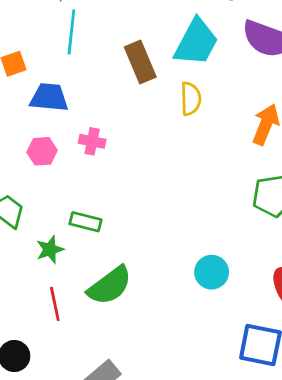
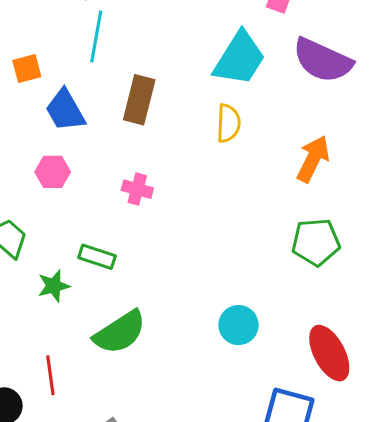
brown rectangle: (140, 62) -> (139, 100), moved, turned 33
blue trapezoid: (49, 97) -> (65, 110), turned -129
pink cross: (92, 141) -> (137, 189), moved
red line: (55, 304) -> (50, 375), moved

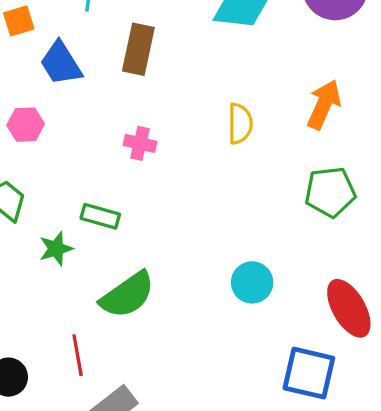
yellow semicircle: (228, 123) -> (240, 124), moved
pink hexagon: (53, 172) -> (26, 125), moved
red line: (50, 375) -> (78, 355), moved

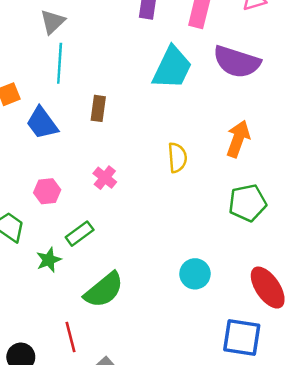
brown rectangle: (138, 49) -> (98, 108), size x0.7
pink hexagon: (26, 125) -> (47, 191), moved
pink cross: (140, 143) -> (105, 178), turned 30
green rectangle: (100, 216) -> (80, 234), turned -48

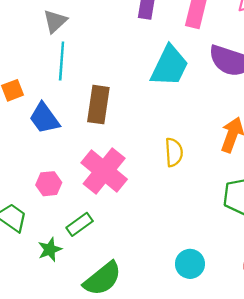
brown rectangle: (98, 108) -> (98, 105), size x1.5
pink cross: (105, 178) -> (104, 171), size x2.0

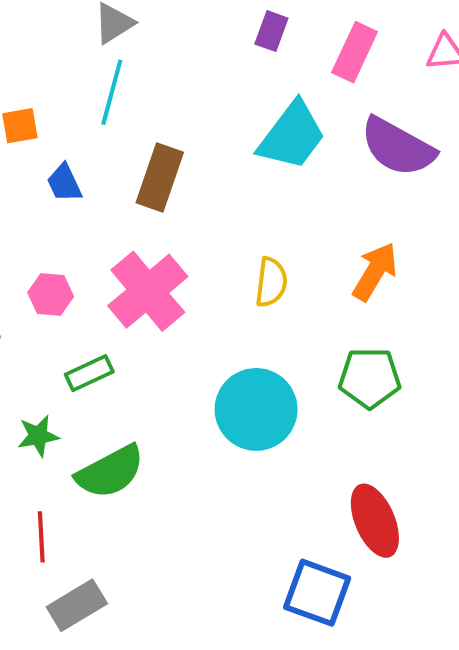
blue trapezoid: (44, 118) -> (64, 183), size x0.7
green star: (50, 249) -> (38, 436), moved
cyan circle: (190, 264) -> (256, 409), moved, size x1.6

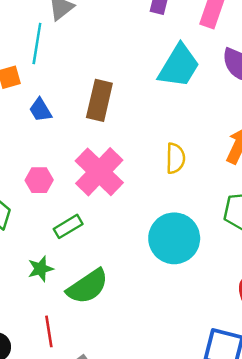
cyan line: (112, 92) -> (37, 44), moved

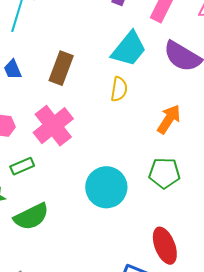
yellow semicircle: (175, 158) -> (119, 89), moved

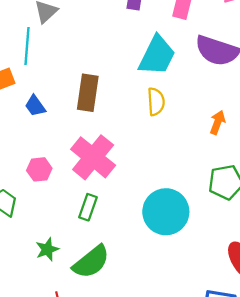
orange arrow: (169, 119) -> (218, 122), size x0.7
green rectangle: (22, 166) -> (88, 207), moved, turned -35

